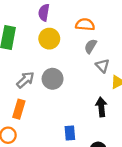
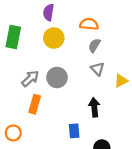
gray triangle: (102, 66) -> (98, 69), moved
black arrow: (101, 107) -> (94, 107), moved
orange rectangle: (19, 109) -> (35, 104), moved

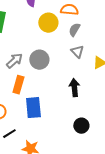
yellow circle: (54, 38) -> (48, 23), moved
blue rectangle: (74, 131) -> (33, 108), moved, size x1.5

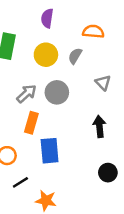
yellow circle: (48, 23) -> (46, 55), moved
gray semicircle: (74, 30) -> (75, 56), moved

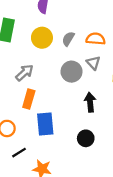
orange semicircle: (93, 32) -> (96, 39), moved
gray circle: (57, 92) -> (72, 72), moved
black circle: (108, 173) -> (86, 138), moved

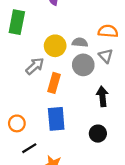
yellow circle: (42, 38) -> (55, 46), moved
gray semicircle: (68, 39) -> (80, 42), moved, turned 64
orange rectangle: (29, 99) -> (54, 83), moved

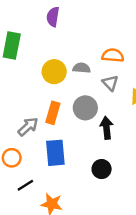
gray circle: (83, 65) -> (85, 108), moved
gray arrow: (35, 66) -> (28, 127), moved

